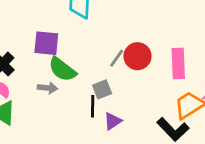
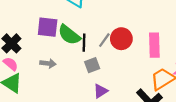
green semicircle: (62, 69) -> (69, 35), moved
black line: (93, 106) -> (84, 43), moved

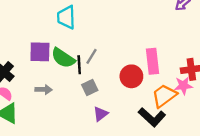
red circle: (121, 39) -> (131, 76), moved
gray line: (104, 40) -> (91, 56), moved

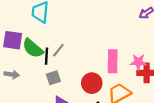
red circle: (131, 76) -> (92, 83), moved
pink star: (183, 86) -> (138, 62), moved

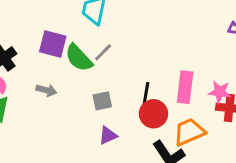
gray line: (58, 50) -> (103, 52), moved
black line: (46, 56) -> (146, 94), moved

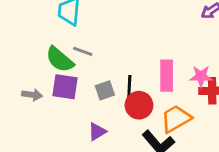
purple square: (53, 44) -> (65, 87), moved
gray line: (103, 52) -> (83, 51), turned 72
gray square: (102, 101) -> (105, 90), moved

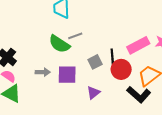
gray line: (83, 51) -> (75, 36), turned -32
pink rectangle: (167, 76) -> (138, 45), turned 70
purple square: (65, 87) -> (67, 75), moved

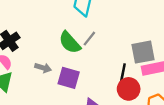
gray line: (75, 36) -> (89, 39), turned -48
gray square: (95, 62) -> (143, 52), moved, size x1.5

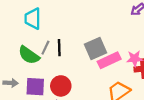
black line: (123, 73) -> (59, 48), moved
red circle: (129, 89) -> (61, 86), moved

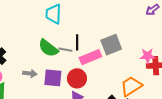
gray line: (45, 48) -> (65, 50), moved, turned 72
pink rectangle: (109, 60) -> (90, 57), moved

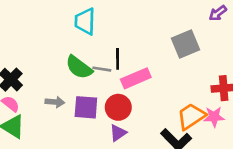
gray square: (111, 45) -> (185, 44), moved
pink star: (147, 56) -> (214, 117), moved

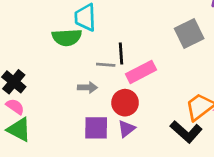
green semicircle: (79, 67) -> (67, 37), moved, turned -36
gray arrow: (55, 102) -> (87, 87), moved
purple square: (86, 107) -> (96, 128), moved

